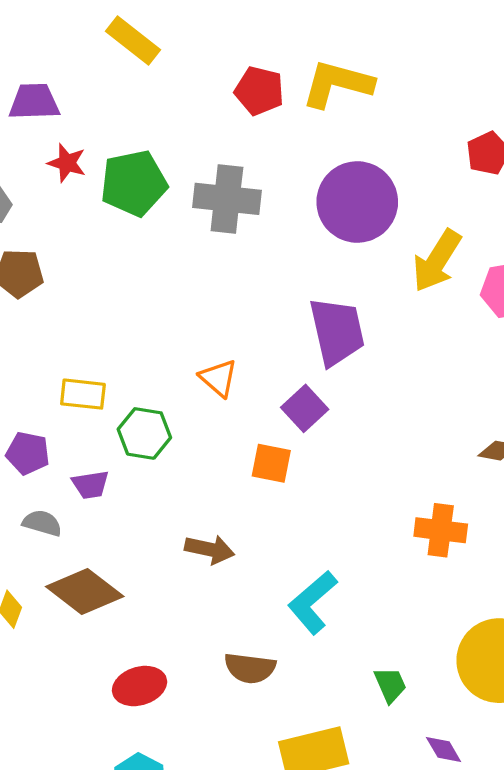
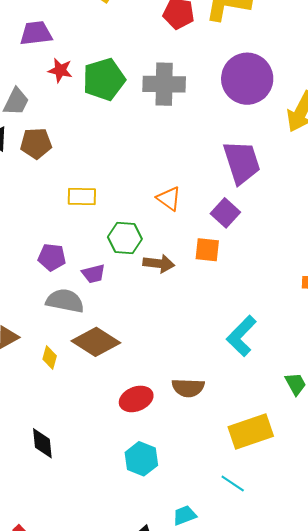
yellow rectangle: (83, 394) -> (82, 197), moved
gray semicircle: (42, 523) -> (65, 301), size x1.5
brown arrow: (210, 549) -> (159, 264), moved
brown semicircle: (250, 668) -> (188, 388), moved

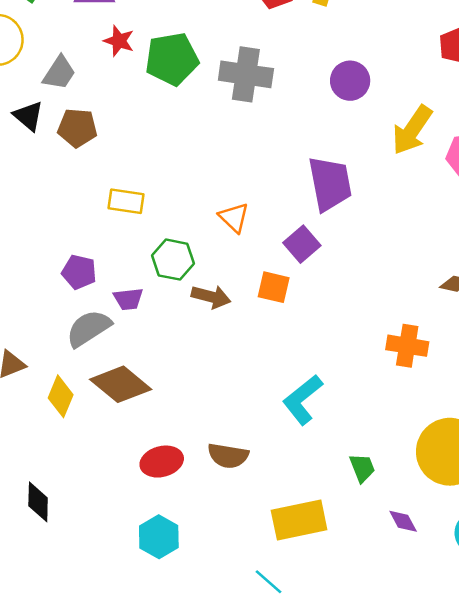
purple circle: (247, 79) -> (350, 81), size x0.6
gray semicircle: (65, 301) -> (89, 328), turned -51
yellow diamond: (50, 357) -> (61, 396), size x1.4

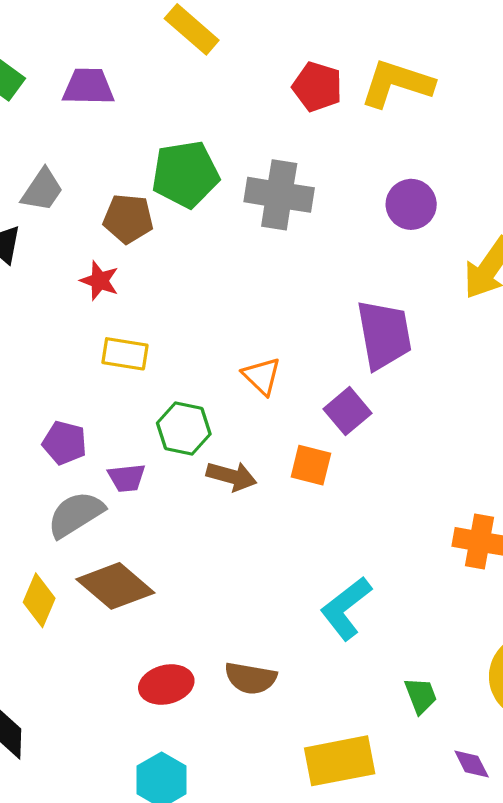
red star: (119, 41) -> (100, 281), moved
brown pentagon: (77, 128) -> (128, 219), moved

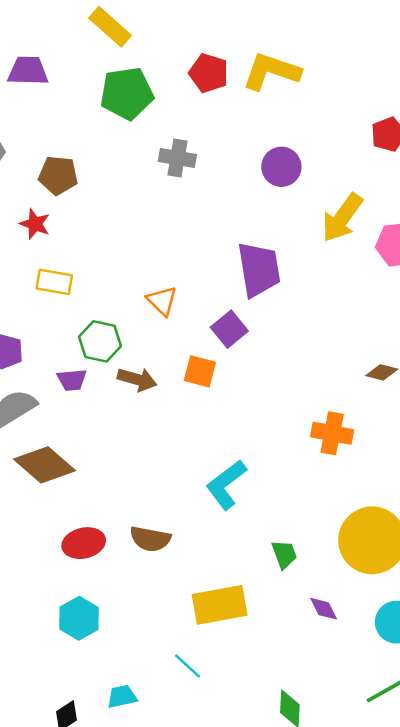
green pentagon: (185, 174) -> (127, 93), moved
gray cross: (279, 195) -> (177, 158), size x0.7
purple trapezoid: (127, 478) -> (72, 380), moved

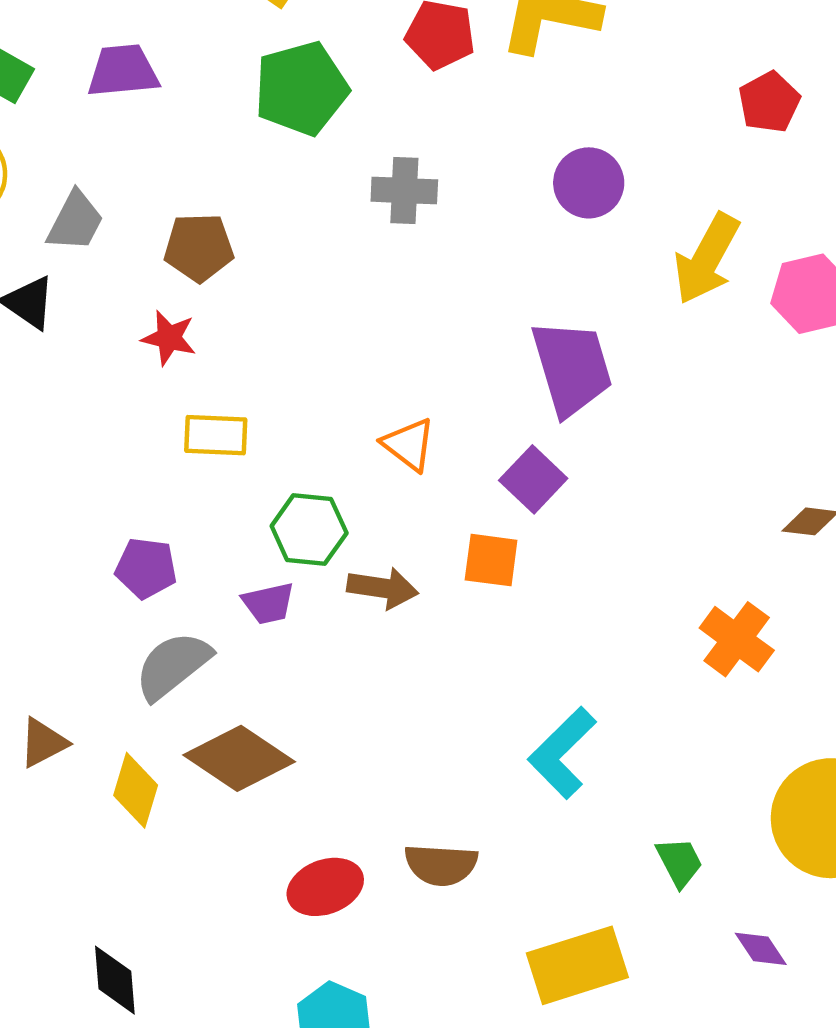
orange cross: (332, 433) -> (737, 639), turned 33

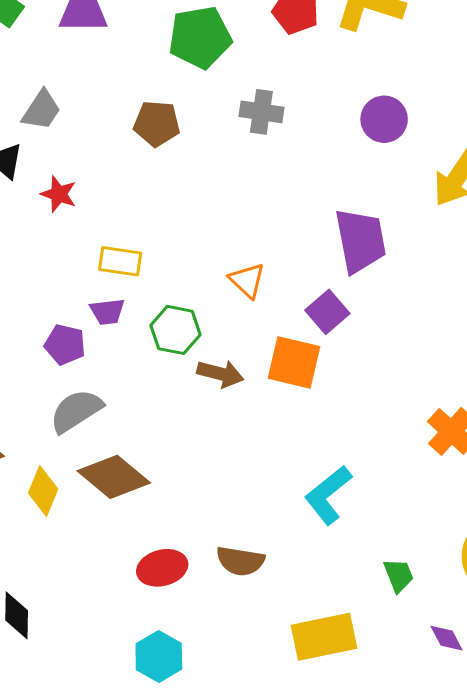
brown pentagon: (199, 247) -> (157, 123), moved
red star: (169, 338) -> (59, 194), moved
orange square: (491, 560) -> (294, 362), size x1.4
purple trapezoid: (268, 603) -> (107, 312), moved

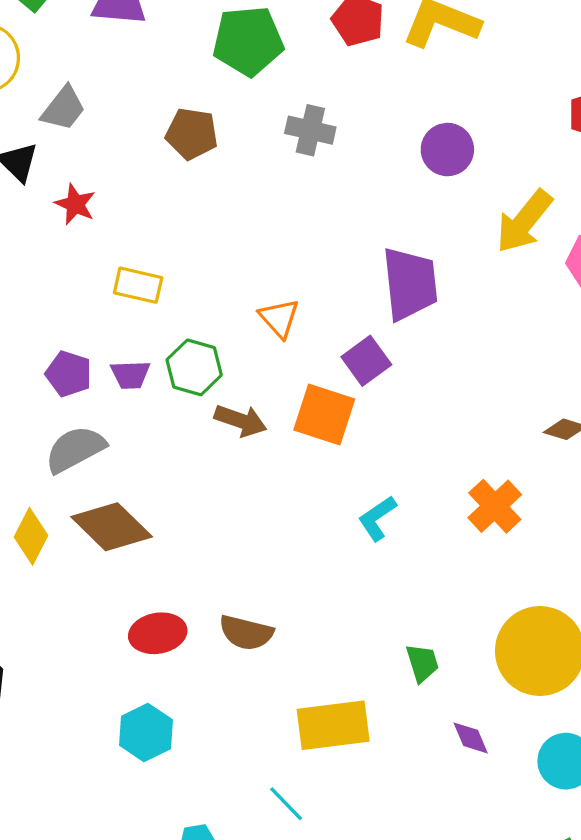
purple trapezoid: (107, 312) -> (130, 375), moved
cyan L-shape: (328, 495) -> (377, 518), moved, size x0.7

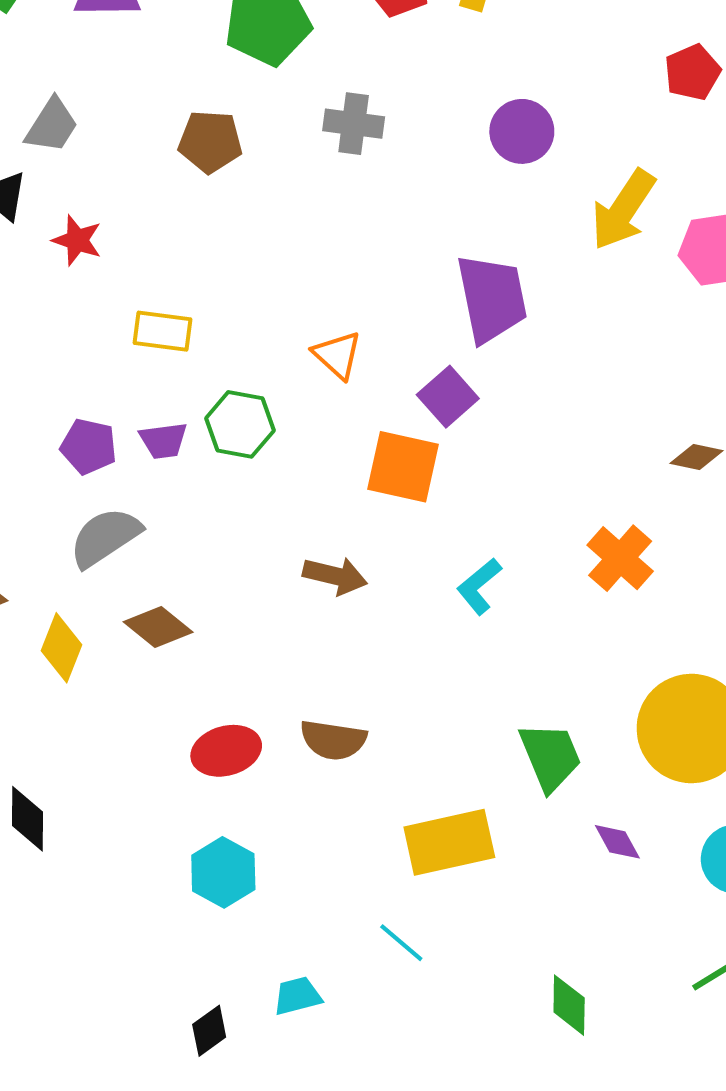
brown arrow: (241, 421) -> (335, 576), moved
brown diamond: (112, 527) -> (158, 627), size x0.7
green trapezoid: (422, 663) -> (550, 756), size x1.5

